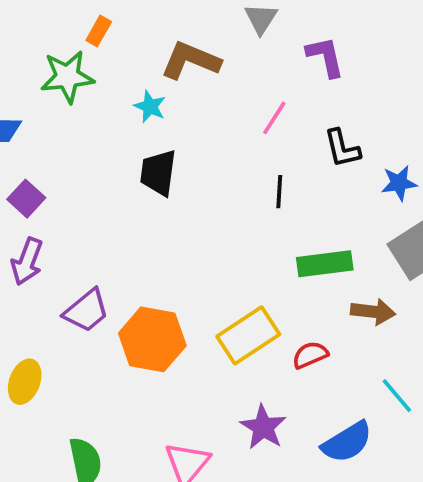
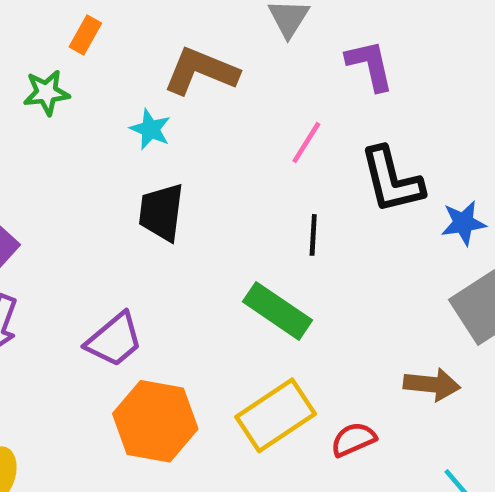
green star: (67, 77) -> (46, 93), size x0.7
black L-shape: (342, 148) -> (392, 180), size x1.4
green rectangle: (325, 264) -> (277, 311), moved, turned 42
purple trapezoid: (86, 311) -> (114, 340), moved

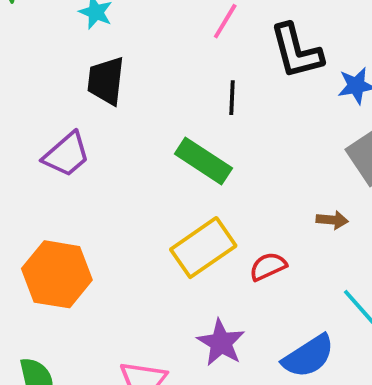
purple trapezoid: (114, 340) -> (66, 154), moved
brown arrow: (432, 385) -> (332, 220), size x0.7
orange hexagon: (155, 421) -> (57, 274), moved

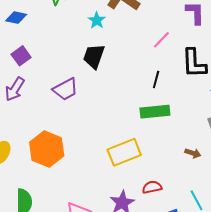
green rectangle: (203, 161) -> (155, 112), moved, turned -52
red semicircle: (268, 266) -> (152, 187), moved

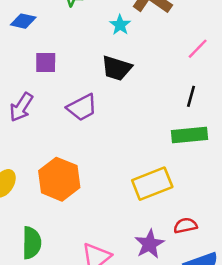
purple square: (21, 56) -> (46, 62), moved, turned 36
black trapezoid: (94, 56) -> (117, 68), turned -92

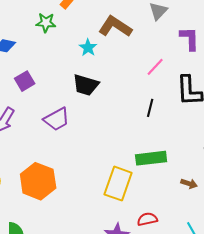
purple square: (46, 62) -> (25, 81), turned -30
green rectangle: (189, 135) -> (151, 158), moved
yellow rectangle: (152, 184) -> (118, 184), turned -48

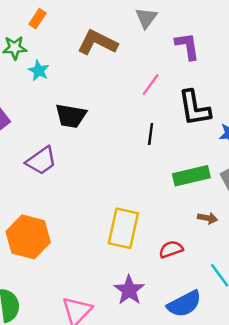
cyan star: (88, 48) -> (39, 71), moved
green rectangle: (151, 158) -> (191, 176), moved
red semicircle: (147, 219) -> (171, 249), moved

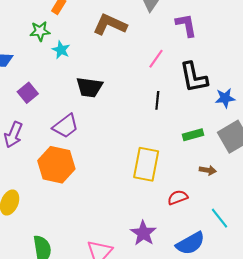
green rectangle: (191, 176) -> (193, 135), size x0.7
yellow rectangle: (123, 228) -> (146, 164), moved
orange hexagon: (28, 237) -> (56, 165), moved

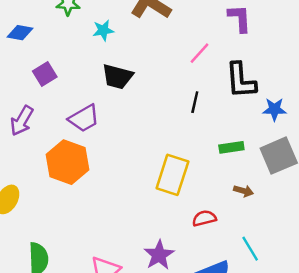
cyan star: (61, 50) -> (103, 30), moved, turned 30

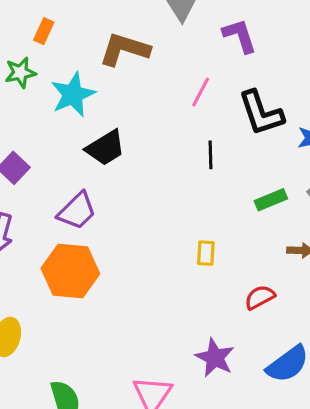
cyan star: (103, 30) -> (73, 94), size x1.6
black trapezoid: (117, 77) -> (106, 148), turned -32
yellow rectangle: (172, 175) -> (206, 253), size x0.5

